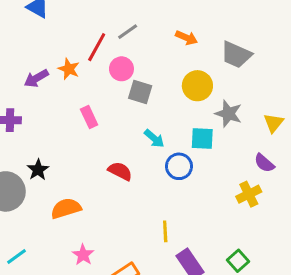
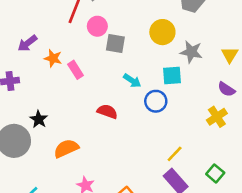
orange star: (69, 69) -> (53, 58), moved
yellow line: (165, 231) -> (175, 154), moved, turned 54

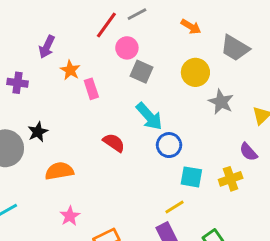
purple arrow: (27, 43) -> (47, 47), turned -42
cyan square: (172, 75) -> (191, 177), moved
cyan arrow: (132, 81) -> (149, 116), size x1.5

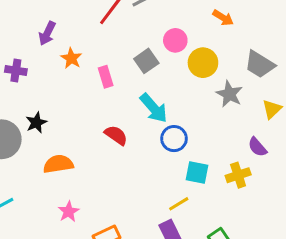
orange arrow: (191, 27) -> (223, 18), moved
pink circle: (127, 48) -> (175, 40), moved
gray trapezoid: (235, 48) -> (260, 64), moved
gray square: (142, 72) -> (146, 61), turned 30
pink rectangle: (91, 89) -> (106, 77), moved

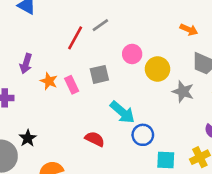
orange arrow: (223, 18) -> (189, 30), moved
gray square: (146, 61) -> (99, 74), moved, turned 30
pink rectangle: (106, 77) -> (72, 85), moved

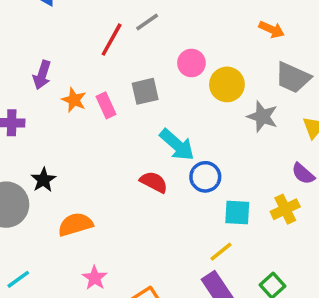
red semicircle: (95, 139) -> (154, 182), moved

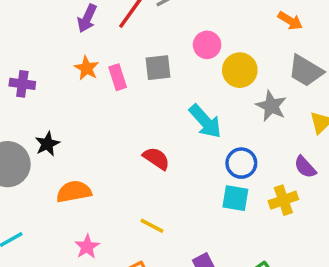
purple arrow: (42, 75) -> (87, 18), moved
cyan arrow: (177, 145) -> (205, 121), moved
blue circle: (205, 177) -> (241, 163), moved
yellow line: (221, 252) -> (152, 226), moved, turned 60

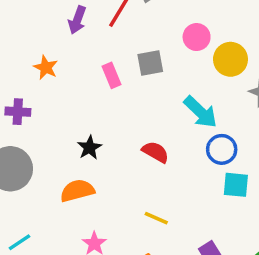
orange star: (87, 68) -> (46, 68), moved
purple cross: (22, 84) -> (18, 112), moved
black star: (47, 144) -> (89, 148), moved
blue circle: (241, 163) -> (222, 149), moved

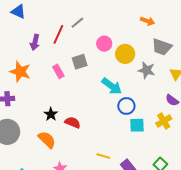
orange star: (46, 68) -> (20, 72), size x1.5
red semicircle: (155, 152) -> (73, 122), moved
orange semicircle: (77, 191) -> (47, 140), turned 66
yellow line: (156, 218) -> (103, 156), moved

